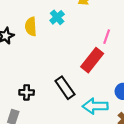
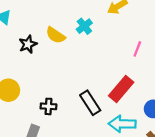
yellow semicircle: (31, 27) -> (56, 35), turned -54
red rectangle: (92, 60) -> (121, 89), moved

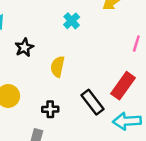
cyan cross: (84, 26) -> (72, 21), moved
yellow semicircle: (56, 35) -> (57, 67), moved, turned 72

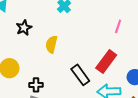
black cross: (50, 109) -> (36, 85), moved

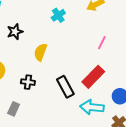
pink line: (118, 26) -> (102, 43), moved
black cross: (36, 85) -> (28, 82), moved

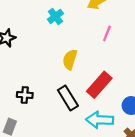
pink line: (102, 43) -> (107, 33), moved
yellow semicircle: (40, 52) -> (70, 59), moved

